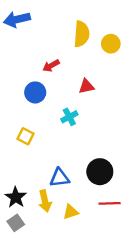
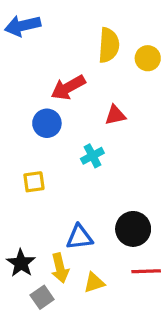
red arrow: (51, 66) -> (68, 88), size x1.5
yellow square: (25, 136) -> (34, 182), turned -35
gray square: (16, 223) -> (42, 297), moved

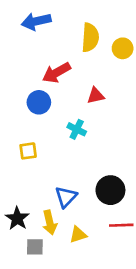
blue arrow: (23, 26) -> (36, 21), moved
cyan cross: (92, 156) -> (77, 129), turned -36
blue triangle: (79, 237) -> (66, 197), turned -40
gray square: (42, 297) -> (35, 247), turned 36

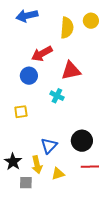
yellow circle: (123, 48) -> (91, 21), moved
red triangle: (96, 96) -> (71, 71), size x1.5

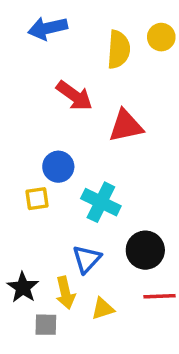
red arrow: (42, 54) -> (74, 96), turned -115
blue circle: (29, 76) -> (58, 167), moved
cyan cross: (57, 96) -> (101, 202), moved, size x1.5

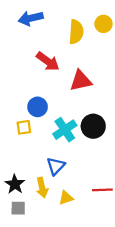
cyan cross: (101, 202) -> (65, 130), turned 30
black circle: (145, 250) -> (93, 126), moved
gray square: (46, 325) -> (18, 208), moved

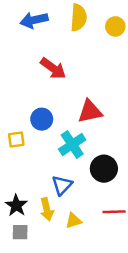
yellow semicircle: (76, 32) -> (79, 18), moved
red triangle: (81, 81) -> (90, 111), moved
black circle: (93, 126) -> (104, 169), moved
yellow square: (24, 127) -> (16, 139), moved

